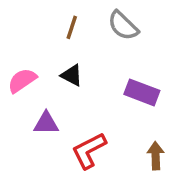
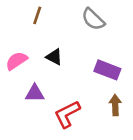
brown line: (72, 27) -> (37, 15), moved
brown arrow: (156, 156) -> (115, 105), moved

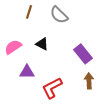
gray semicircle: (93, 19) -> (59, 15), moved
purple rectangle: (107, 70) -> (83, 54), turned 30

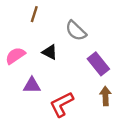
gray semicircle: (59, 15) -> (76, 31), moved

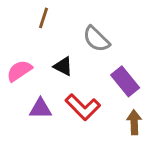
red L-shape: (62, 104) -> (83, 107), moved, turned -108

